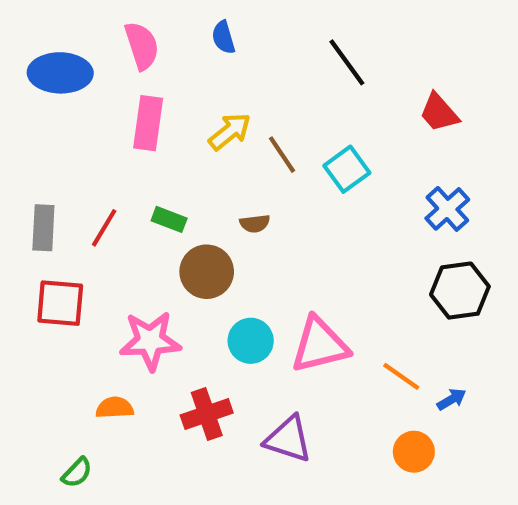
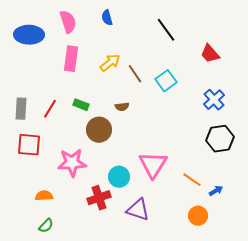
cyan circle: (251, 341) -> (119, 177), moved
pink triangle: (320, 345) -> (153, 165), turned -44
orange semicircle: (115, 408) -> (44, 196), moved
green semicircle: (77, 473) -> (46, 226), moved

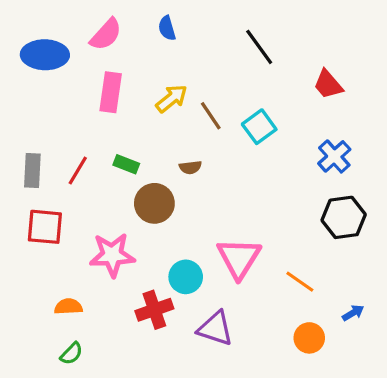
pink semicircle: (68, 22) -> (106, 34), turned 60
blue arrow: (216, 191) -> (353, 313), moved

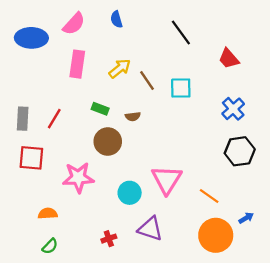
cyan square: (259, 127) -> (181, 88), turned 35
green rectangle: (126, 164) -> (100, 109), moved
red cross: (154, 310) -> (109, 239), moved, size x0.6
orange circle: (309, 338) -> (216, 235), size x1.6

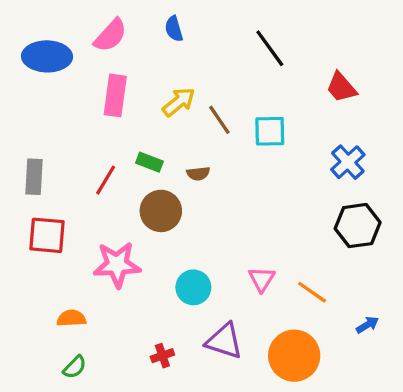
red line: (54, 119) -> (106, 180), moved
pink triangle: (167, 180) -> (262, 279), moved, size x0.6
orange circle: (216, 235) -> (294, 356), moved

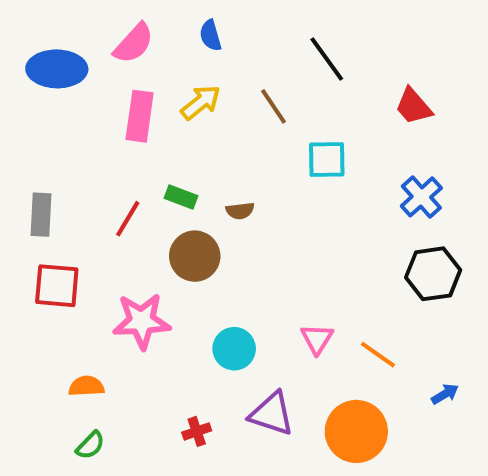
yellow arrow: (179, 102) -> (201, 102), moved
brown line: (219, 120) -> (274, 106), moved

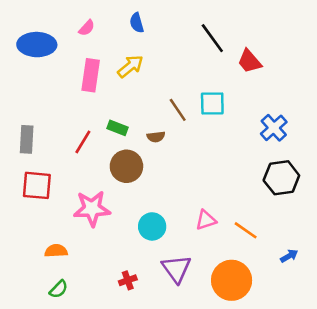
pink semicircle: (134, 43) -> (87, 28), size x0.6
brown line: (274, 106) -> (178, 110), moved
red trapezoid: (413, 106) -> (249, 61), moved
pink triangle: (317, 339) -> (206, 220), turned 40
purple triangle: (272, 414) -> (176, 269), turned 36

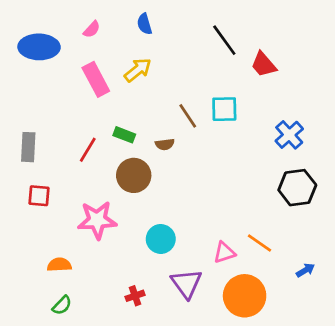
pink rectangle: (91, 75) -> (96, 79), turned -36
red square: (37, 185) -> (39, 196), size x0.7
pink triangle: (206, 220) -> (224, 253), moved

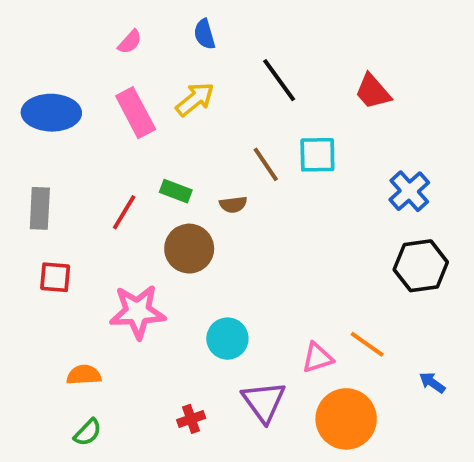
black line: (224, 40) -> (279, 80), moved
blue ellipse: (39, 47) -> (51, 113), moved
blue arrow: (305, 270) -> (432, 383), turned -114

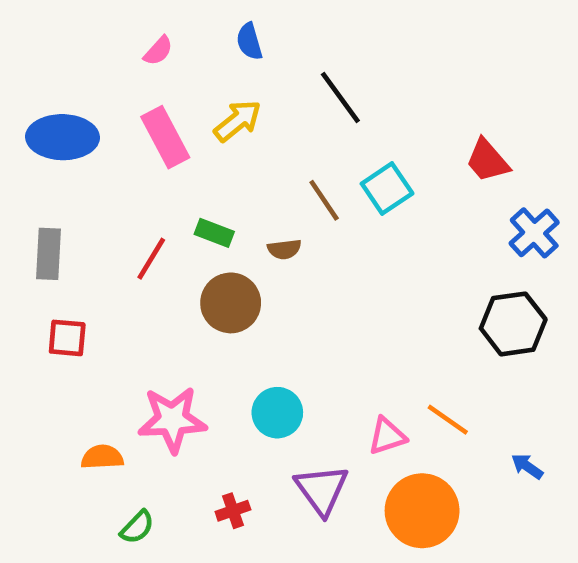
red trapezoid: (373, 92) -> (487, 161), moved
cyan square: (317, 155) -> (387, 189), turned -33
blue cross: (409, 191) -> (534, 233), moved
pink star: (137, 312) -> (172, 420), moved
green semicircle: (88, 432) -> (137, 527), moved

